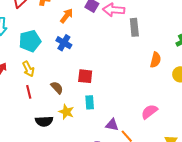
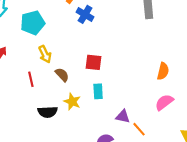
blue cross: (64, 43) -> (85, 14), moved
orange semicircle: (156, 60) -> (163, 71), moved
yellow arrow: (28, 69) -> (45, 54), moved

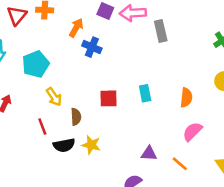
brown semicircle: (62, 75) -> (76, 117), turned 48
cyan rectangle: (98, 91) -> (145, 93), moved
black semicircle: (48, 112) -> (64, 145), moved
orange line: (139, 129) -> (180, 164), moved

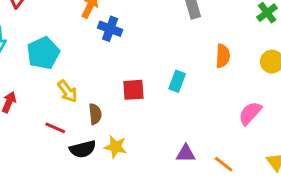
cyan rectangle: (145, 93) -> (177, 81), turned 35
orange semicircle: (186, 98) -> (223, 56), moved
red line: (42, 127) -> (55, 128), turned -42
pink semicircle: (192, 131) -> (250, 113), moved

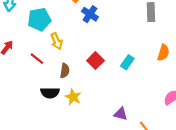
red square: (133, 90) -> (95, 61), turned 35
yellow arrow: (67, 91) -> (57, 41), moved
red line: (55, 128) -> (37, 59), moved

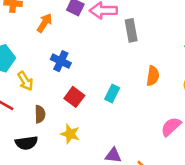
blue cross: (90, 14) -> (61, 61), moved
yellow star: (73, 97) -> (70, 134), moved

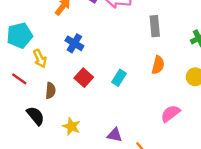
gray rectangle: (131, 30) -> (155, 26), moved
yellow star: (70, 134) -> (71, 126), moved
black semicircle: (26, 143) -> (36, 116), turned -126

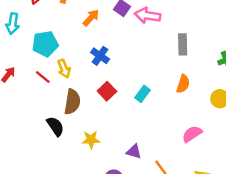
red line: (19, 79) -> (43, 77), moved
brown semicircle: (50, 91) -> (72, 102), size x1.5
yellow star: (71, 126) -> (91, 140), turned -30

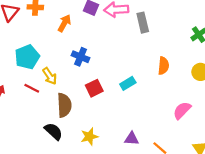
gray rectangle: (183, 44) -> (143, 23), moved
red square: (107, 91) -> (94, 88), turned 30
cyan rectangle: (143, 94) -> (128, 83), turned 35

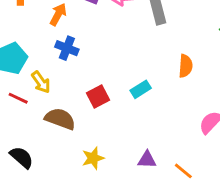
blue cross: (81, 57) -> (67, 48), moved
brown semicircle: (64, 105) -> (60, 119), turned -65
black semicircle: (54, 131) -> (22, 157), moved

